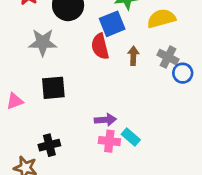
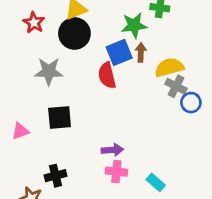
yellow semicircle: (161, 18) -> (169, 67), moved
brown arrow: (133, 56) -> (141, 52), moved
cyan rectangle: (131, 137) -> (156, 182), moved

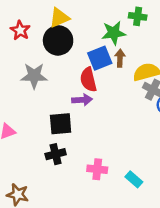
black square: (60, 117) -> (61, 124), moved
purple arrow: (112, 150) -> (82, 100), moved
black cross: (56, 176) -> (56, 154), moved

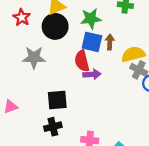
green star: (114, 33) -> (91, 19), moved
blue square: (100, 58) -> (92, 42), turned 35
purple arrow: (82, 100) -> (92, 74), moved

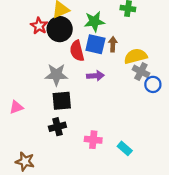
red star: (22, 17) -> (39, 26), moved
gray star: (34, 58) -> (56, 75), moved
red semicircle: (82, 61) -> (77, 51), moved

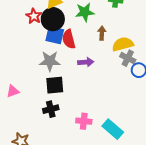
blue square: (95, 44) -> (55, 35), moved
cyan rectangle: (125, 148) -> (113, 129), size x1.5

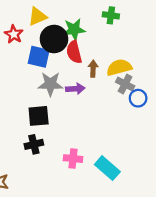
black circle: (53, 19) -> (54, 39), moved
brown arrow: (102, 33) -> (93, 69), moved
red semicircle: (69, 39) -> (74, 52), moved
gray star: (50, 61) -> (50, 84), moved

